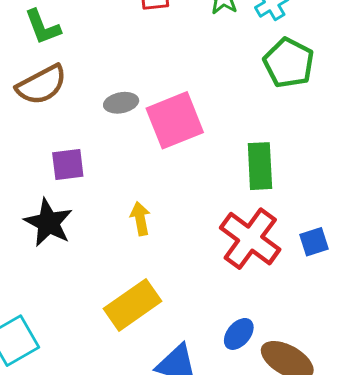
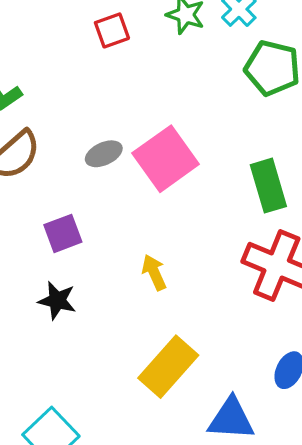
black star: (48, 223) -> (57, 301), size x0.7

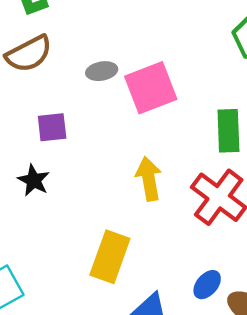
yellow arrow: (154, 272) -> (149, 179), moved, size x1.4
yellow rectangle: (168, 367) -> (110, 257), turned -36

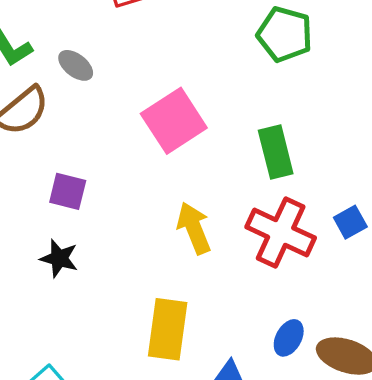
gray ellipse: (102, 71) -> (76, 65), moved, turned 60
purple square: (52, 127) -> (68, 191), turned 32

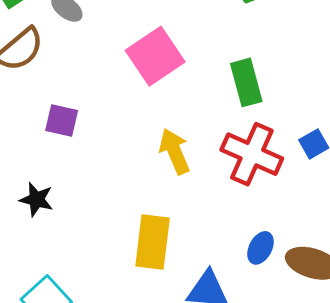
black star: (59, 258) -> (36, 199), moved

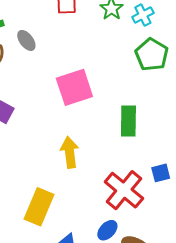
red cross: (252, 154) -> (124, 190), moved

